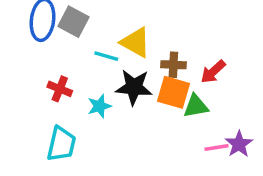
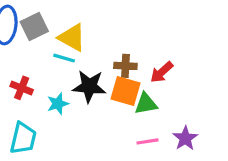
gray square: (74, 22) -> (34, 27), turned 36
yellow triangle: (136, 42) -> (72, 38), moved
pink line: (217, 147) -> (147, 141), moved

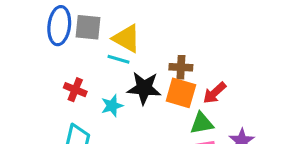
gray square: (34, 27) -> (88, 27), turned 32
red arrow: (162, 72) -> (215, 93), moved
green triangle: (146, 104) -> (202, 123), moved

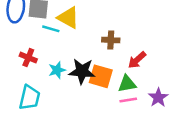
cyan line: (118, 59) -> (51, 29), moved
black star: (144, 88) -> (82, 71), moved
orange square: (181, 93) -> (101, 76), moved

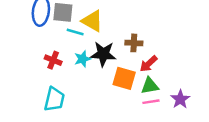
red arrow: (137, 60) -> (149, 64), moved
cyan star: (57, 70) -> (82, 59), moved
black star: (82, 71) -> (103, 54), moved

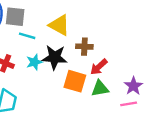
yellow triangle: (92, 21) -> (59, 25), moved
purple star: (180, 99) -> (133, 86), moved
pink line: (151, 102) -> (129, 104), moved

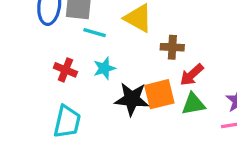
black star: (55, 57) -> (132, 99), moved
orange square: (75, 81) -> (159, 94), turned -30

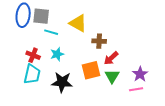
black star: (132, 99) -> (62, 82), moved
green triangle: (193, 104) -> (112, 76), turned -49
cyan trapezoid: (67, 122) -> (32, 74), moved

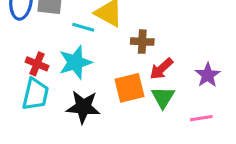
cyan line: (51, 32) -> (83, 27), moved
cyan star: (57, 54) -> (75, 62), size x1.5
purple star: (140, 74) -> (208, 75), moved

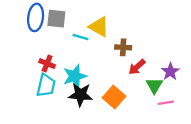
cyan star: (75, 62) -> (75, 76), moved
orange square: (129, 88) -> (114, 97), moved, turned -35
green triangle: (163, 97) -> (154, 85), moved

